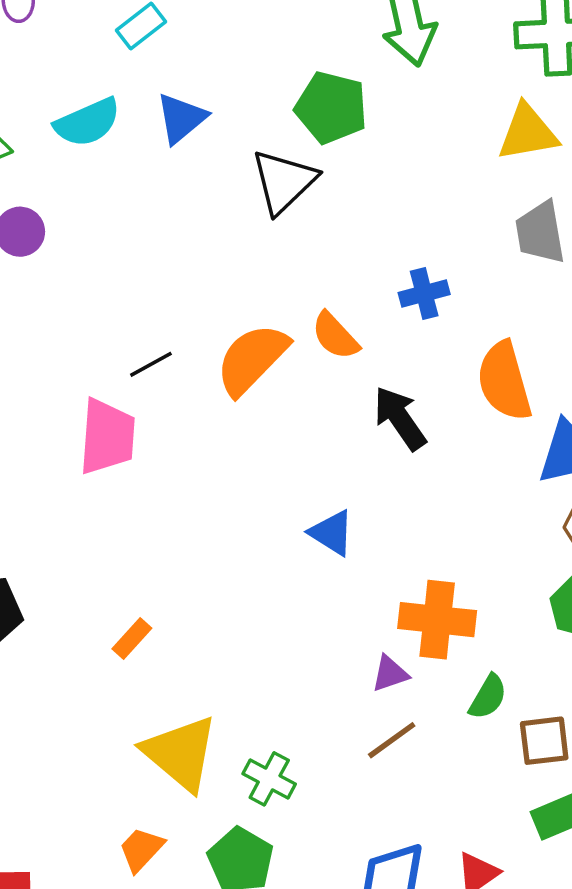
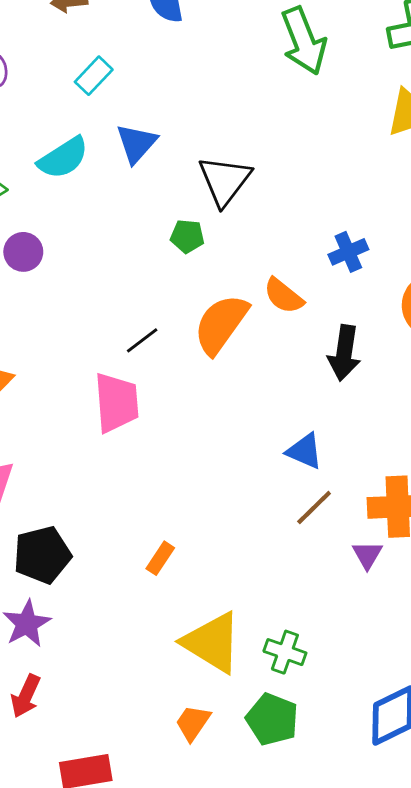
green pentagon: (331, 108) -> (187, 236), moved, size x0.6
black arrow: (400, 418) -> (344, 353), turned -128
purple triangle: (390, 674) -> (367, 555), turned -32
brown line: (392, 740) -> (314, 507), moved

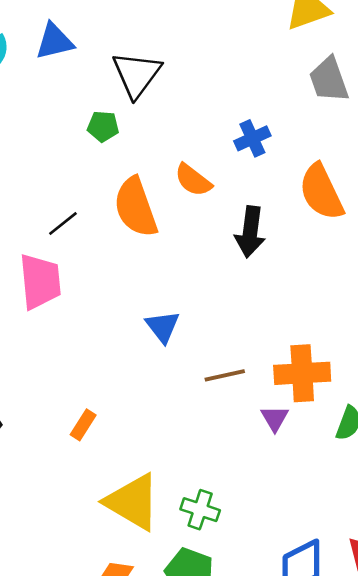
blue triangle: (136, 143) -> (54, 41), turned 36
orange semicircle: (221, 324) -> (136, 207), turned -54
blue triangle: (305, 451) -> (163, 327), moved, turned 30
brown line: (314, 507) -> (225, 375), turned 33

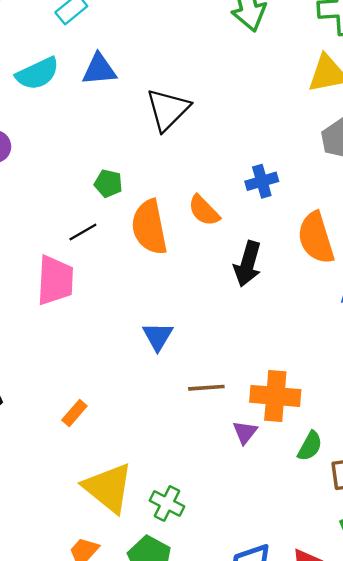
green pentagon: (103, 126) -> (108, 183), moved

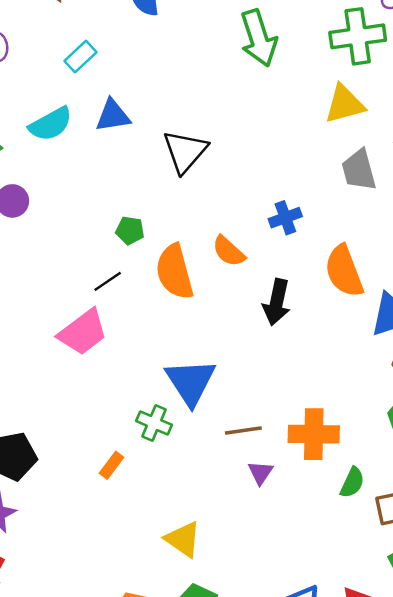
pink trapezoid: (55, 280) -> (83, 332), turned 54
blue triangle: (158, 336) -> (191, 382), size x1.6
purple triangle: (245, 432) -> (261, 473), moved
yellow triangle: (108, 488) -> (183, 539), moved, size x0.7
green cross: (167, 503) -> (154, 423), moved

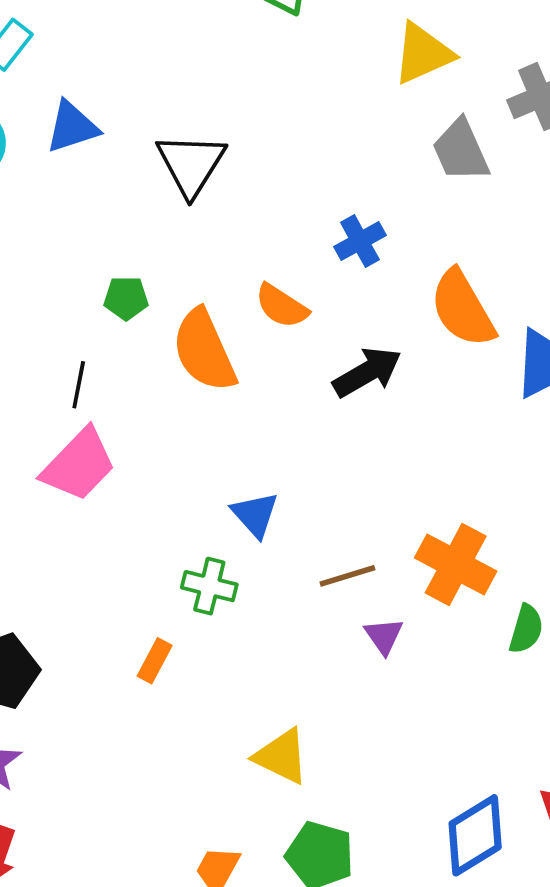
black line: (108, 281) -> (79, 385), moved, turned -36
black arrow: (277, 302) -> (367, 372), turned -123
blue triangle: (191, 382) -> (255, 514), size x0.6
orange cross: (314, 434) -> (456, 564), turned 36

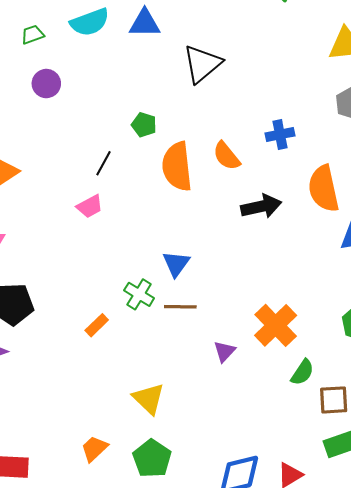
pink trapezoid: (79, 465) -> (90, 206), size x0.6
brown line: (347, 576) -> (180, 307), moved

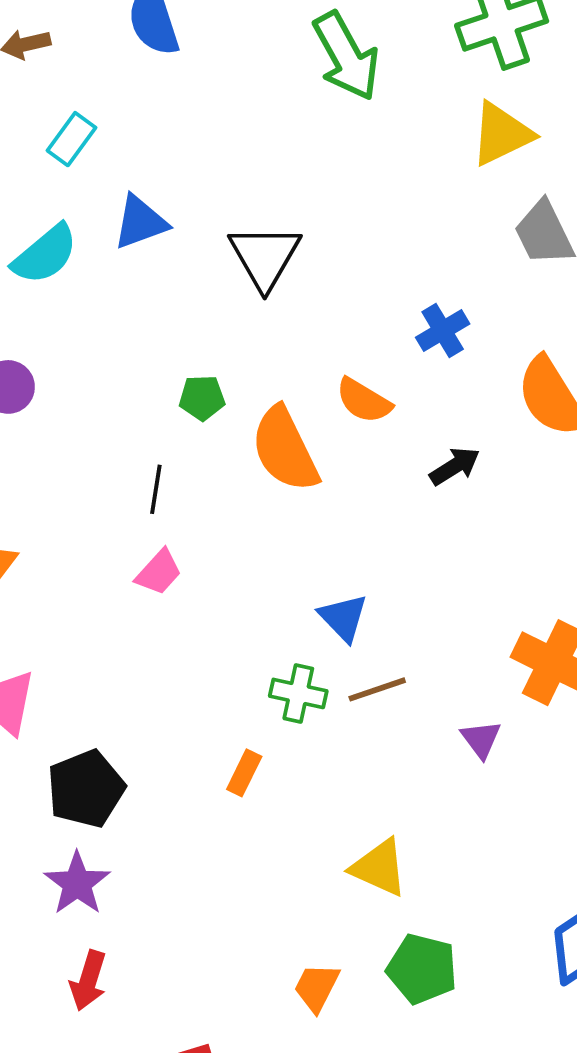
black arrow: (261, 206) -> (455, 466), size x0.7

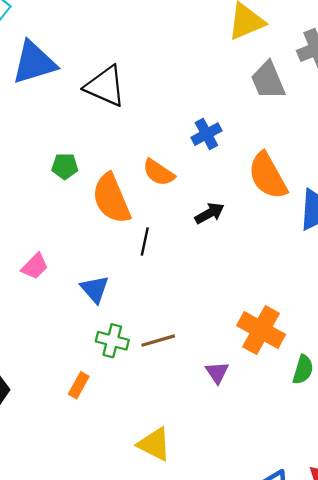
blue triangle: (140, 222) -> (34, 63), size x1.4
black triangle: (265, 257) -> (105, 86), turned -39
black line: (156, 489) -> (145, 241), moved
blue triangle: (343, 618) -> (95, 289), moved

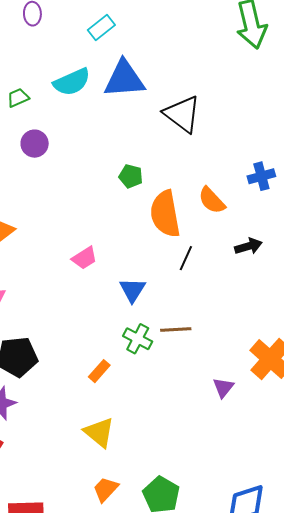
brown line: (158, 341) -> (176, 329), moved
yellow triangle: (154, 444) -> (99, 432), moved

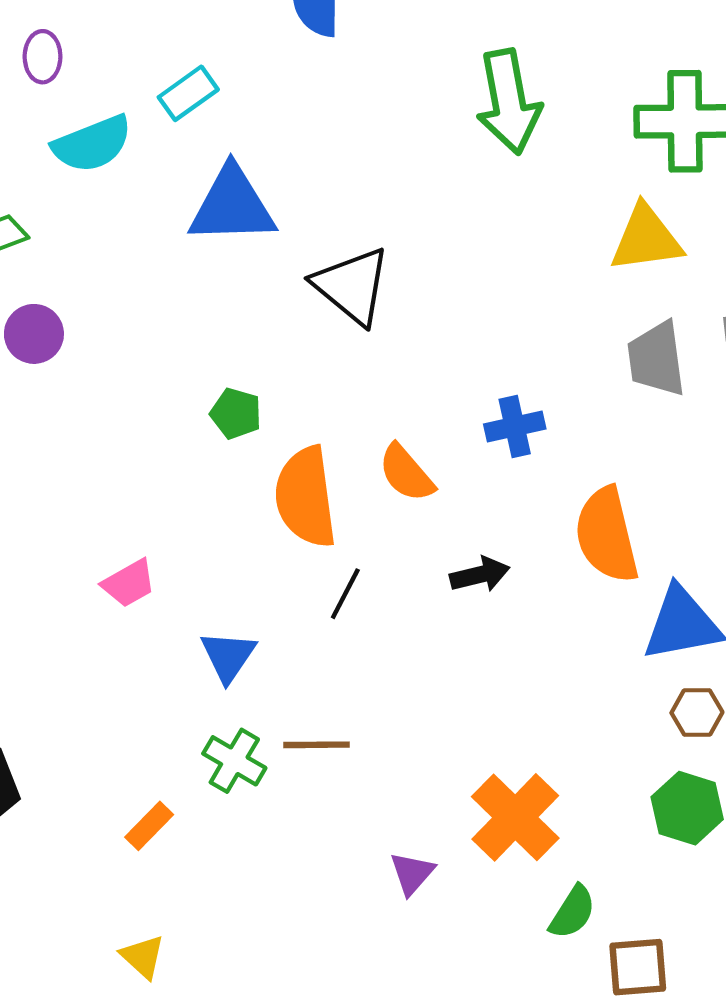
cyan semicircle: (72, 82) -> (92, 144), moved
yellow triangle: (99, 432) -> (143, 957), size x0.7

